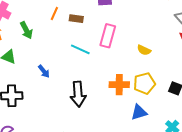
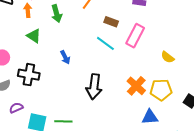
brown rectangle: (76, 19) -> (111, 22), moved
orange cross: (119, 85) -> (136, 86), turned 30

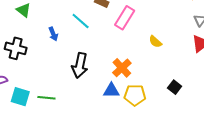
cyan line: (105, 43) -> (81, 21), moved
yellow pentagon: (161, 90) -> (135, 95), moved
blue triangle: (150, 117) -> (111, 91), moved

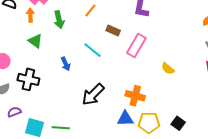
black arrow: (80, 65) -> (93, 95), turned 35
orange cross: (122, 68) -> (135, 96), turned -30
black square: (175, 87) -> (178, 123), moved

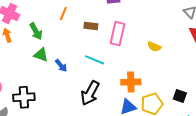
green triangle: (35, 41) -> (41, 55), moved
cyan line: (93, 50) -> (95, 60), moved
blue arrow: (66, 64) -> (61, 66), moved

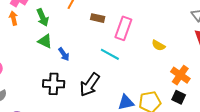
cyan line: (95, 60) -> (110, 54), moved
orange cross: (131, 82) -> (180, 75), moved, turned 30
black cross: (24, 97) -> (54, 84), moved

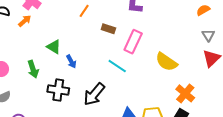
green arrow: (43, 17) -> (33, 69), moved
orange arrow: (14, 18) -> (25, 21), turned 56
yellow semicircle: (158, 45) -> (166, 62), size x1.6

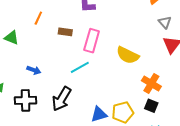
green triangle: (54, 47) -> (12, 38), moved
blue arrow: (71, 61) -> (34, 70), turned -32
cyan line: (117, 66) -> (80, 67), turned -54

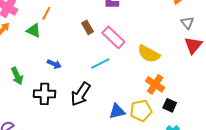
orange line: (38, 18) -> (46, 13), moved
brown rectangle: (65, 32) -> (88, 27), turned 48
pink rectangle: (92, 41) -> (113, 37), turned -65
orange cross: (151, 83) -> (155, 84), moved

